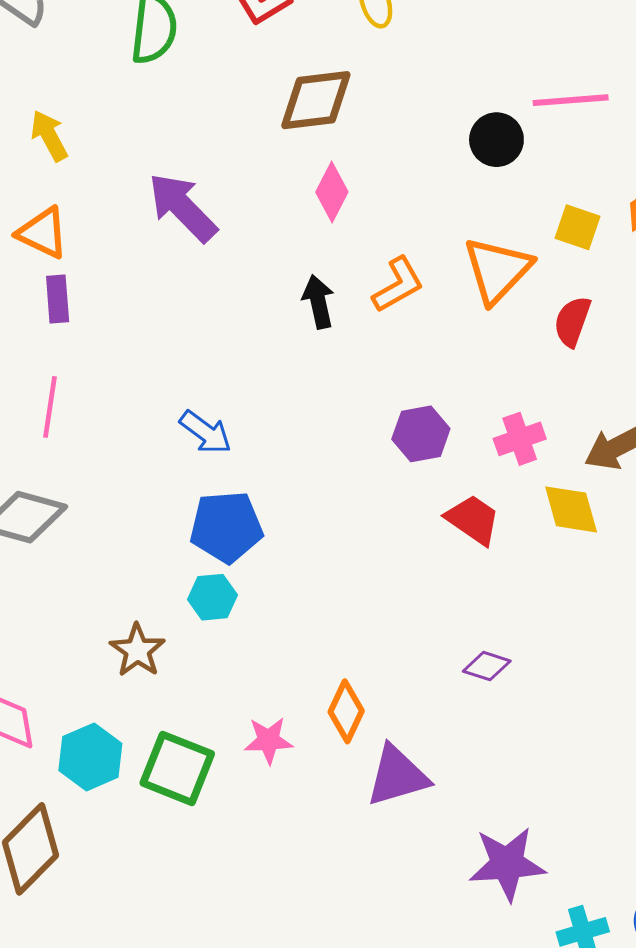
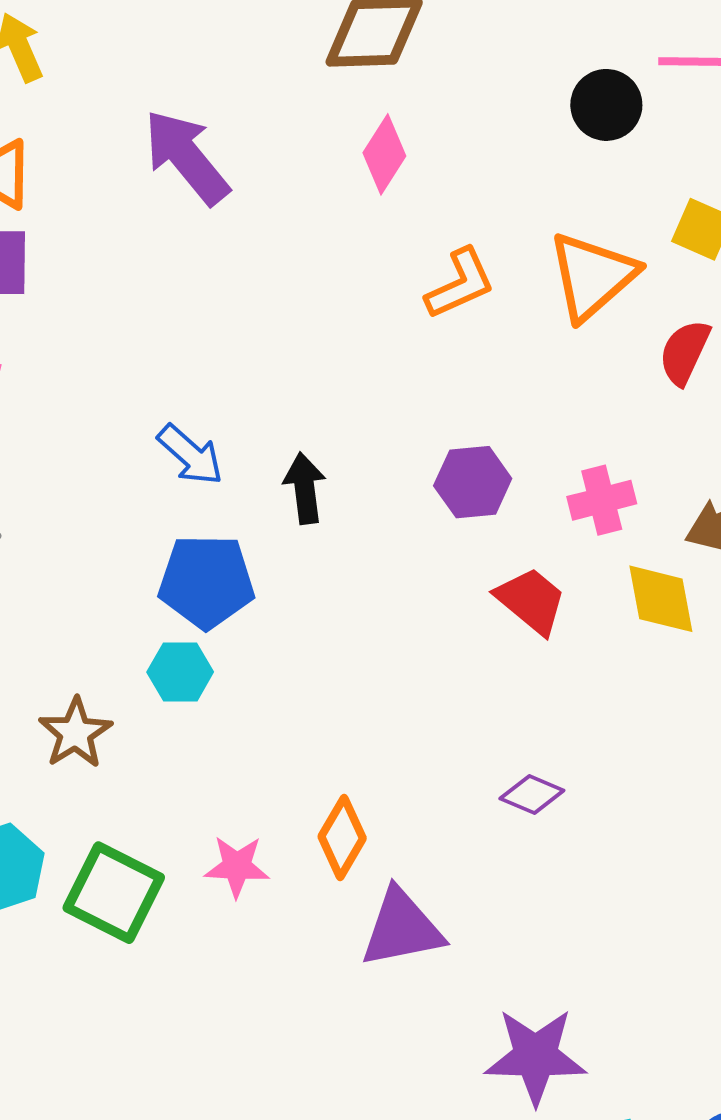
black arrow: (318, 302) -> (305, 488), moved

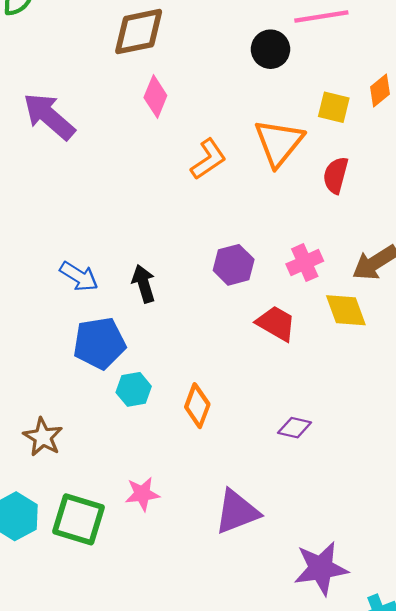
cyan hexagon: (180, 672) -> (134, 389), moved
orange diamond: (342, 837) -> (197, 406), moved

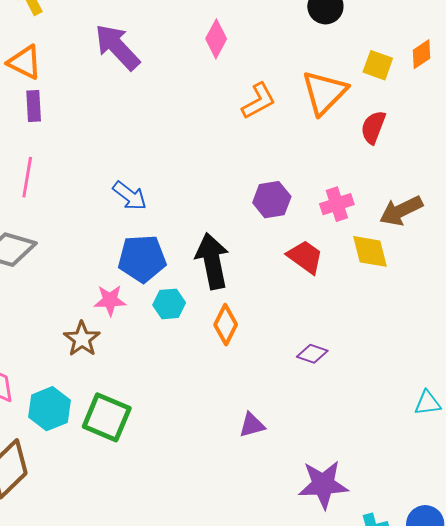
black arrow: (144, 284) -> (212, 261), moved, size x1.6
pink star: (142, 494) -> (110, 300), moved
purple triangle: (237, 512) -> (252, 425), size x0.6

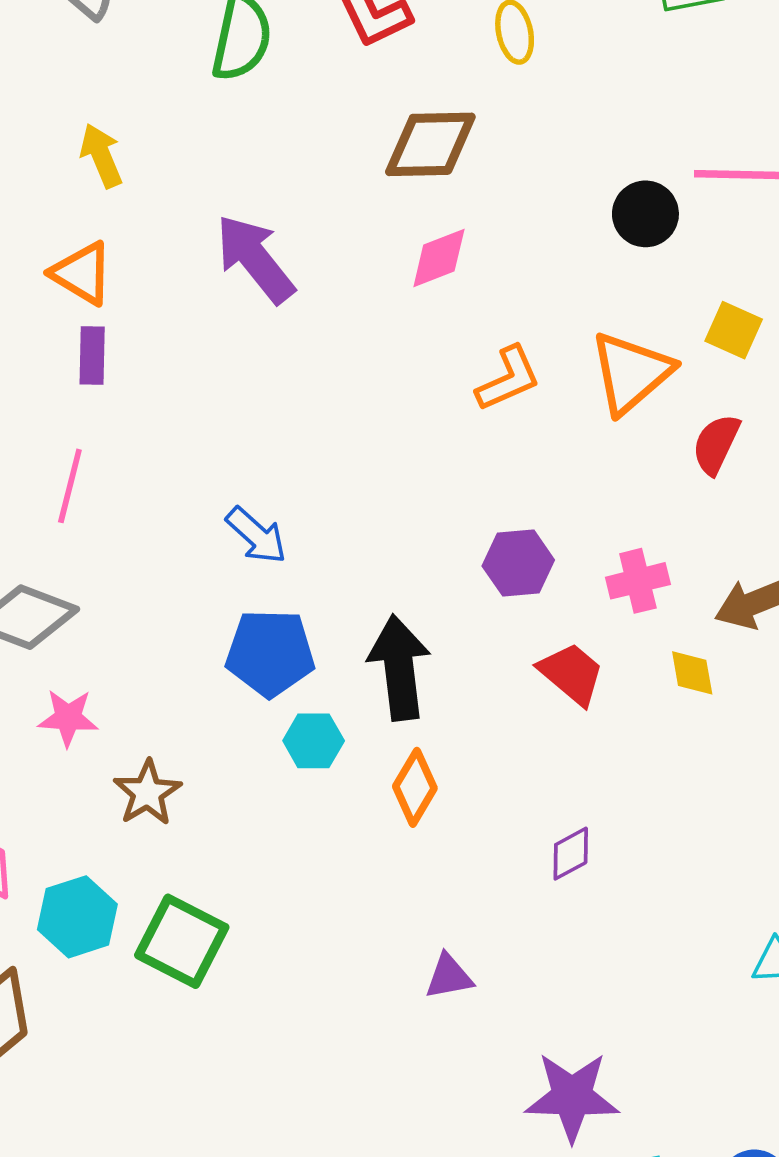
pink diamond: (216, 39) -> (439, 258), turned 36
yellow diamond: (370, 251) -> (692, 673), size x0.7
pink star: (110, 300) -> (68, 718), moved
purple diamond: (312, 354) -> (571, 854), turned -52

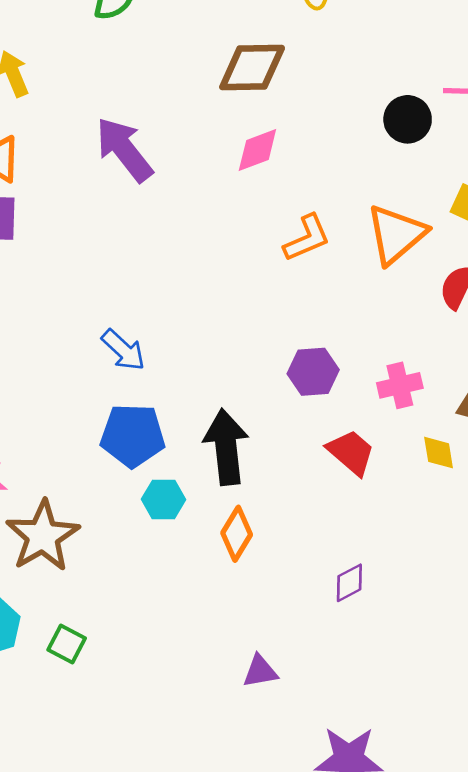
brown star: (147, 793) -> (43, 536), size x1.5
green square: (182, 941) -> (67, 644), size x0.6

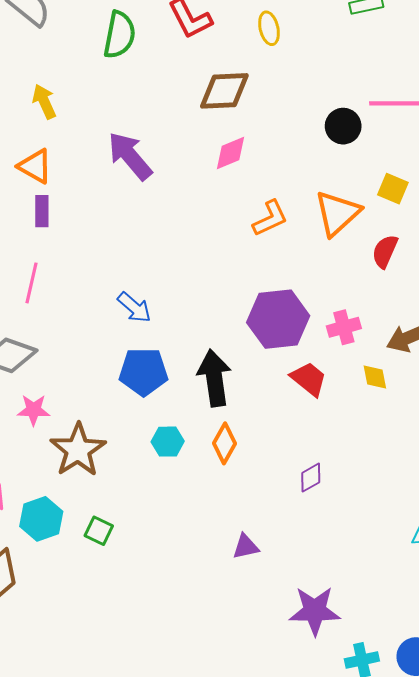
purple hexagon: (313, 372) -> (278, 319), size x1.6
cyan hexagon: (164, 499) -> (168, 442), moved

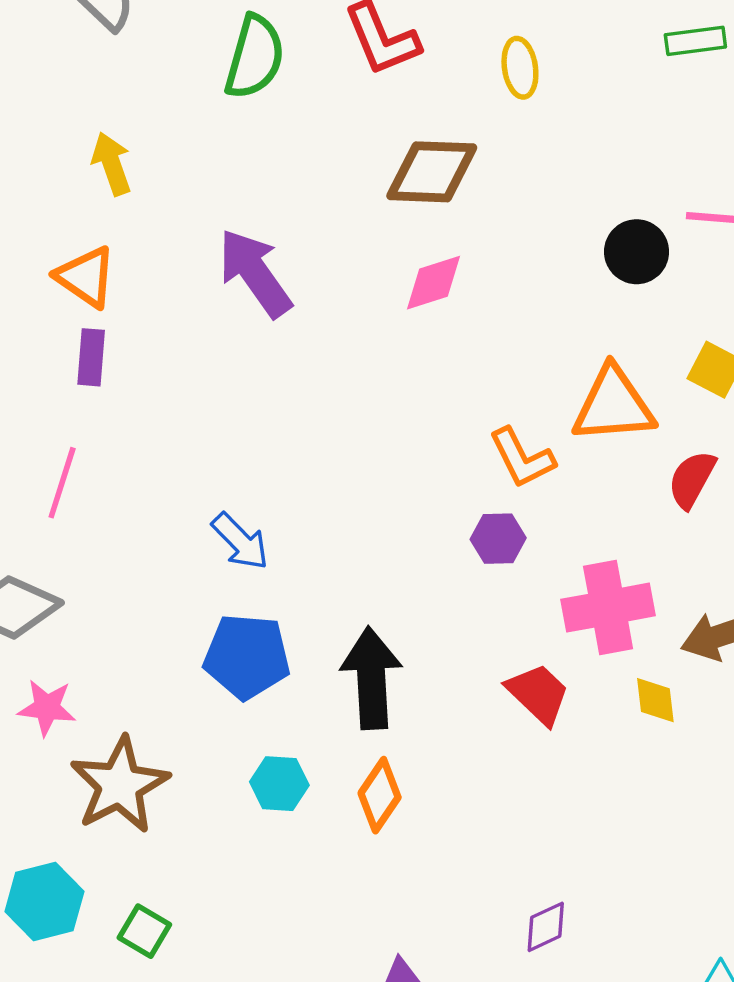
orange triangle: (337, 213) -> (613, 405), turned 33
orange L-shape: (270, 218) -> (522, 458), moved, turned 84
purple hexagon: (278, 319) -> (498, 539), moved, size x0.5
pink cross: (344, 327) -> (608, 608), size x1.5
purple diamond: (311, 478) -> (546, 927), moved

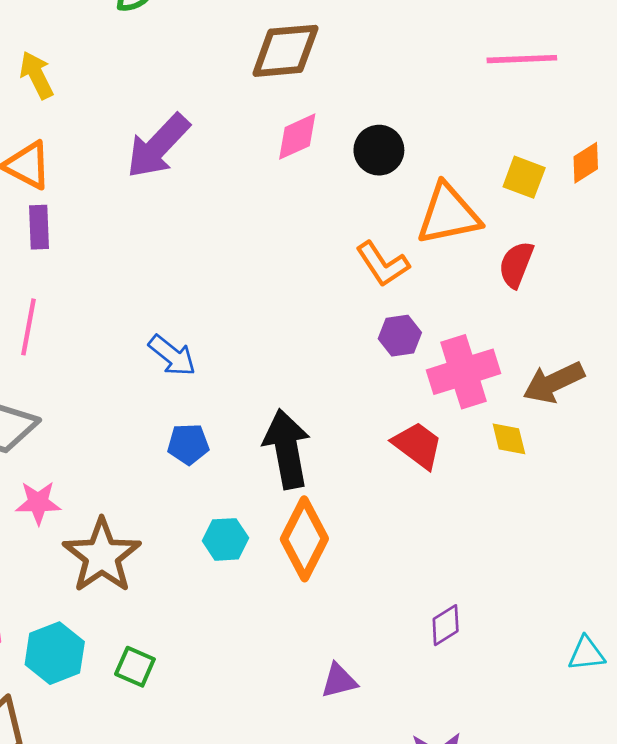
black circle: (637, 252) -> (379, 150), moved
purple arrow: (255, 273) -> (158, 146), turned -94
purple hexagon: (498, 539) -> (400, 336), moved
blue pentagon: (247, 656) -> (188, 444), size x0.6
orange diamond: (380, 795) -> (304, 539), size x1.4

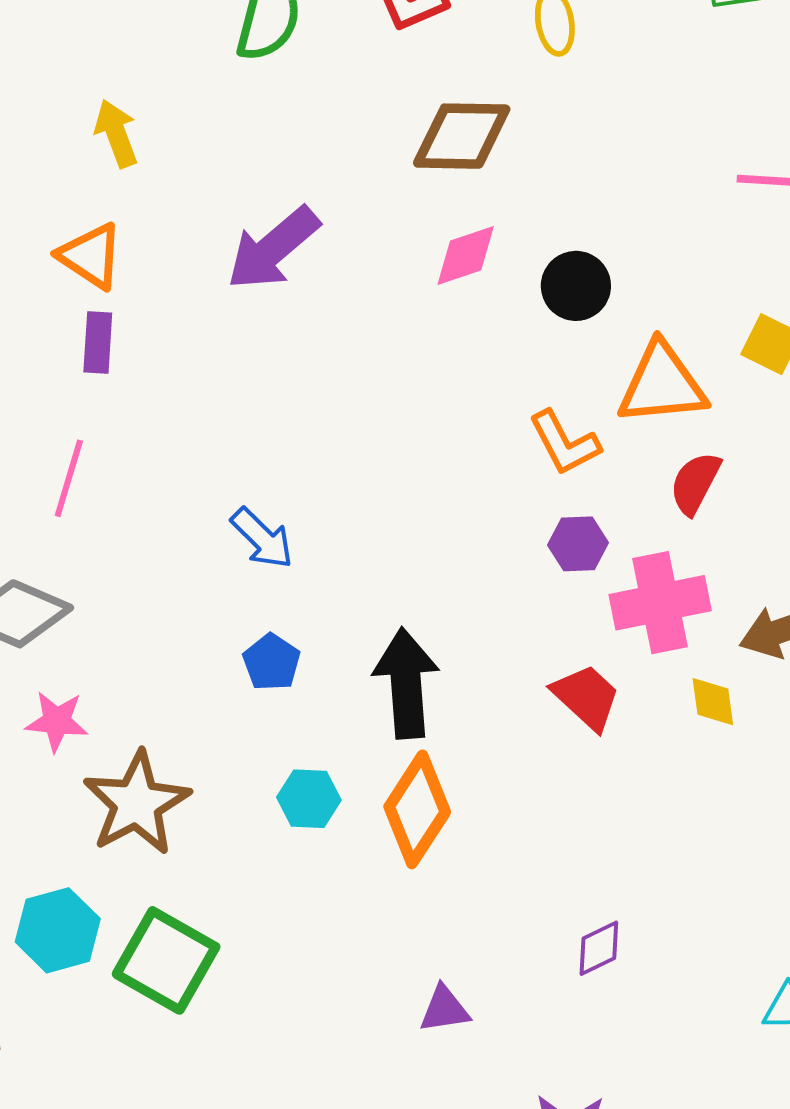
red semicircle: (516, 264) -> (695, 483), moved
blue pentagon: (188, 444) -> (271, 662), turned 30
green square: (135, 667) -> (166, 960), size x1.8

